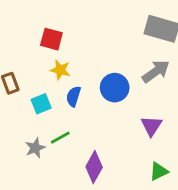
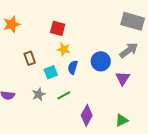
purple triangle: (151, 126) -> (123, 78), moved
gray star: (35, 148) -> (39, 94), moved
green triangle: (159, 171) -> (122, 120), moved

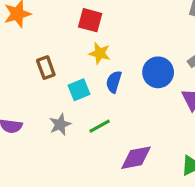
purple diamond: (87, 115) -> (136, 158), turned 50

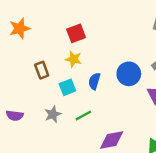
red square: (90, 20) -> (76, 33), turned -36
yellow star: (100, 53) -> (74, 59), moved

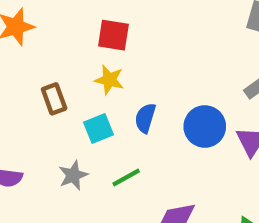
red square: (76, 33) -> (113, 35), turned 30
blue circle: (129, 74) -> (205, 126), moved

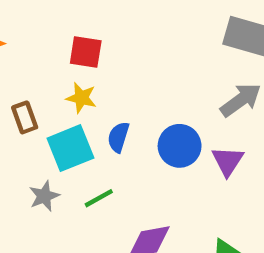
cyan square: (99, 129) -> (70, 148), size x1.5

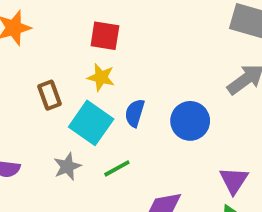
cyan square: (70, 148) -> (91, 123), turned -33
purple triangle: (228, 161) -> (234, 180), moved

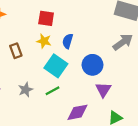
blue semicircle: (135, 113) -> (68, 41), moved
cyan square: (91, 123) -> (56, 66), moved
purple triangle: (234, 180) -> (103, 90), moved

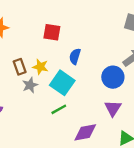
yellow star: (44, 41) -> (40, 67), moved
blue circle: (92, 65) -> (113, 77), moved
gray star: (26, 90) -> (30, 85), moved

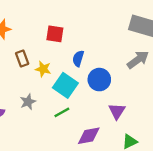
brown rectangle: (20, 67) -> (22, 58), moved
blue circle: (113, 77) -> (99, 80), moved
gray star: (30, 85) -> (28, 102), moved

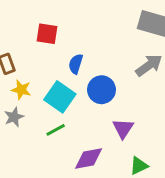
yellow star: (43, 69) -> (21, 90), moved

